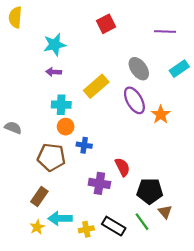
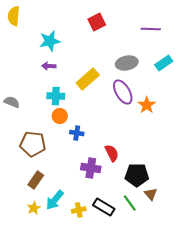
gray ellipse: (139, 69) -> (127, 63), turned -65
gray semicircle: (13, 128) -> (12, 102), moved
brown pentagon: (51, 157) -> (33, 144), moved
cyan arrow: (60, 218) -> (55, 200), turned -50

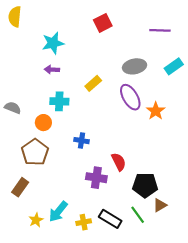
yellow rectangle: (88, 79) -> (93, 83), size x0.7
orange circle: (60, 116) -> (43, 123), moved
brown pentagon: (33, 144) -> (35, 152), turned 30
brown rectangle: (36, 180) -> (20, 187), moved
brown triangle: (151, 194) -> (160, 205), turned 40

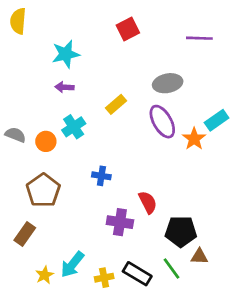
cyan rectangle: (174, 66) -> (217, 120), moved
cyan cross: (59, 101) -> (74, 127), turned -36
orange circle: (43, 123) -> (46, 141), moved
brown triangle: (160, 205) -> (199, 257), turned 32

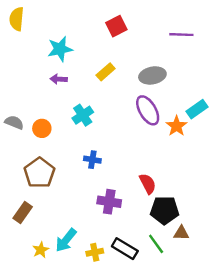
yellow rectangle: (116, 104) -> (106, 72), moved
cyan cross: (74, 127) -> (83, 115), moved
red semicircle: (148, 202) -> (148, 184), moved

